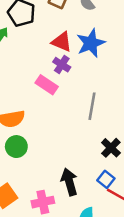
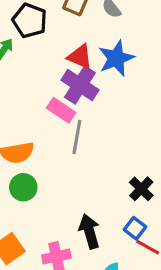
purple cross: (62, 65) -> (80, 85), size x1.6
gray line: (92, 106) -> (77, 137), moved

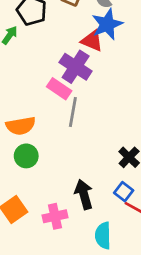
red triangle: (80, 57) -> (92, 41), moved
blue star: (116, 58) -> (107, 24), moved

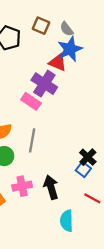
gray line: (73, 112) -> (32, 140), moved
blue square: (124, 192) -> (83, 169), moved
pink cross: (55, 216) -> (22, 186), moved

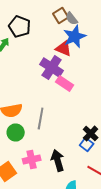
brown square: (41, 26) -> (61, 16), moved, turned 35
pink rectangle: (31, 101) -> (65, 84), moved

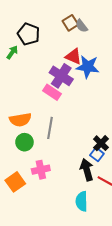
blue star: (75, 36) -> (88, 67), moved, turned 30
pink rectangle: (65, 84) -> (52, 92), moved
black arrow: (58, 160) -> (87, 170), moved

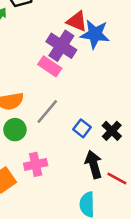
gray line: (50, 128) -> (47, 112), turned 30
blue square: (97, 154) -> (82, 128), moved

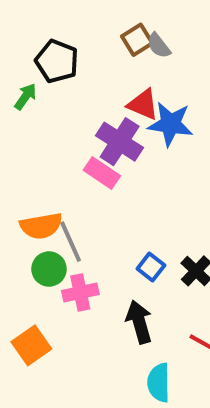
gray line: (47, 112) -> (71, 242), moved, turned -64
pink cross: (36, 164) -> (80, 293), moved
black arrow: (94, 164) -> (139, 322), moved

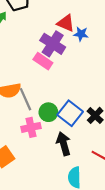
blue star: (170, 124) -> (81, 34), size x0.6
blue square: (151, 267) -> (70, 113), size x1.6
green circle: (49, 269) -> (48, 112), moved

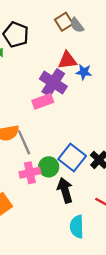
red triangle: (66, 23) -> (67, 60), turned -30
pink rectangle: (43, 61) -> (43, 101), turned -54
green circle: (48, 112) -> (49, 167), moved

